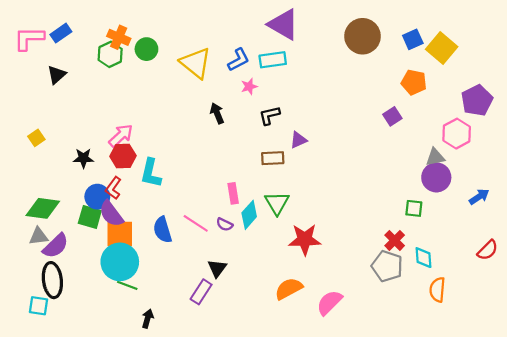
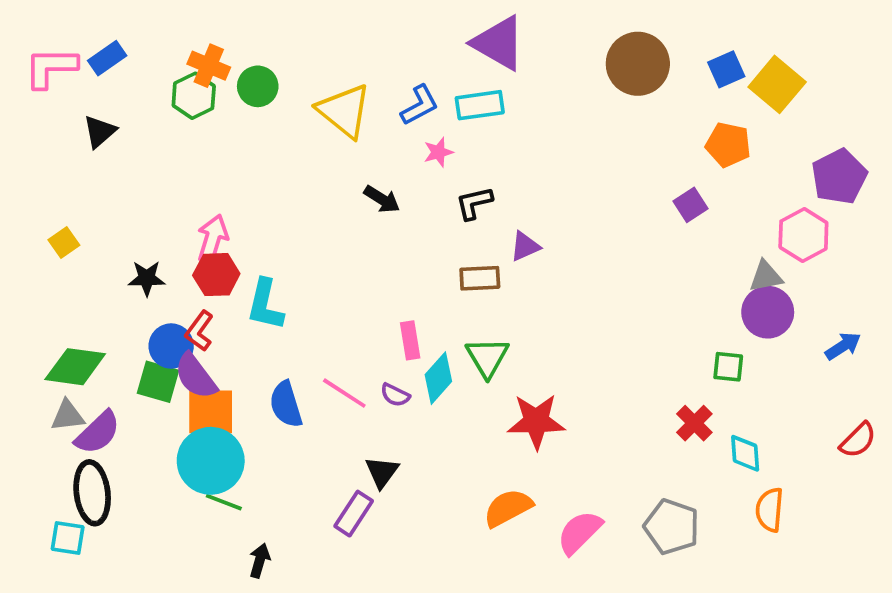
black arrow: (217, 113) -> (382, 199), turned 144
pink arrow: (121, 136) -> (213, 239), turned -30
gray pentagon: (387, 266) -> (672, 527), moved

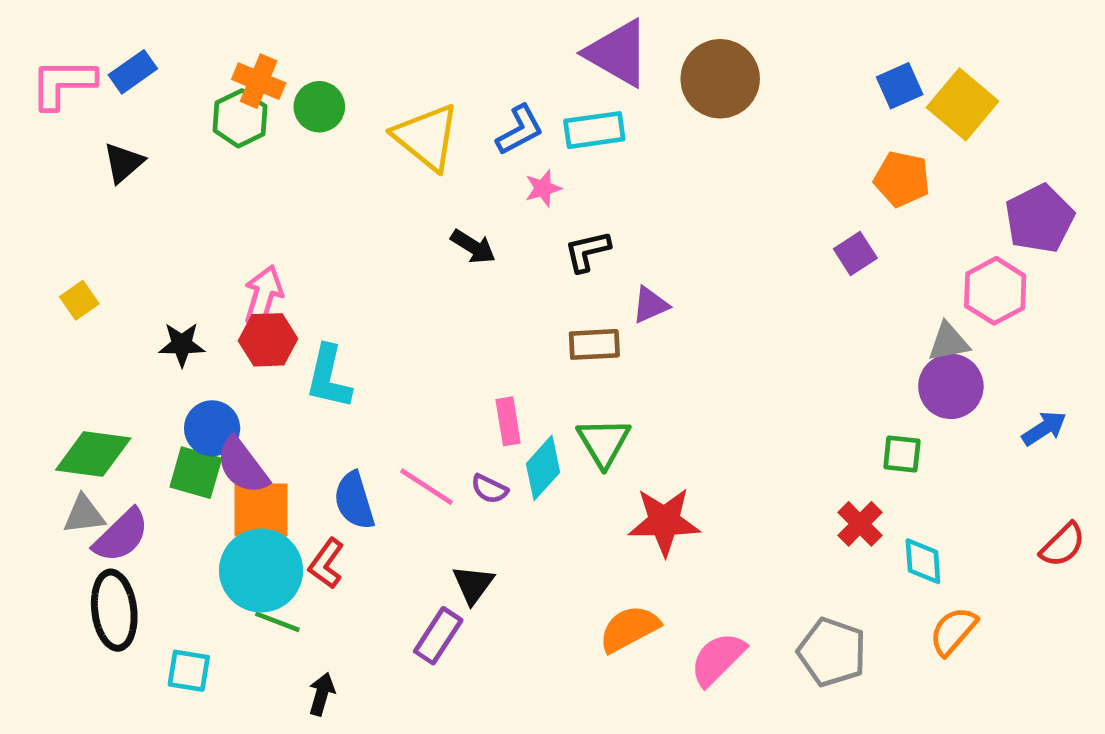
brown circle: (638, 64) -> (720, 79), moved
red L-shape: (199, 331) -> (326, 564), moved
orange semicircle: (770, 510) -> (953, 631), turned 36
cyan square: (68, 538) -> (189, 671), moved

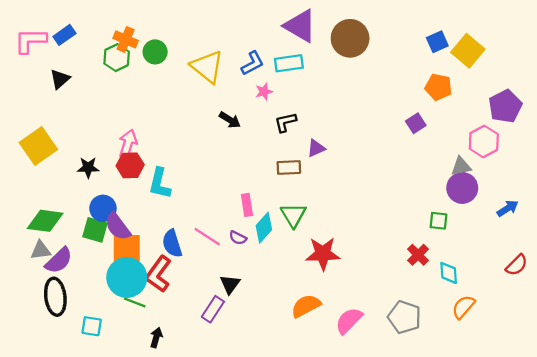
yellow square: (79, 300) -> (38, 146), size x2.0
red L-shape: (326, 564) -> (158, 274), size x1.5

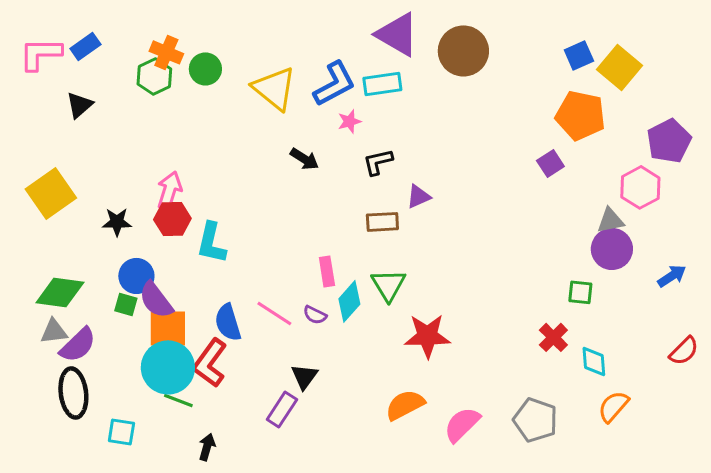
blue L-shape: (253, 63) -> (334, 84), size x1.4
orange pentagon: (438, 87) -> (580, 115), size x1.4
green square: (95, 230) -> (126, 304), size x0.7

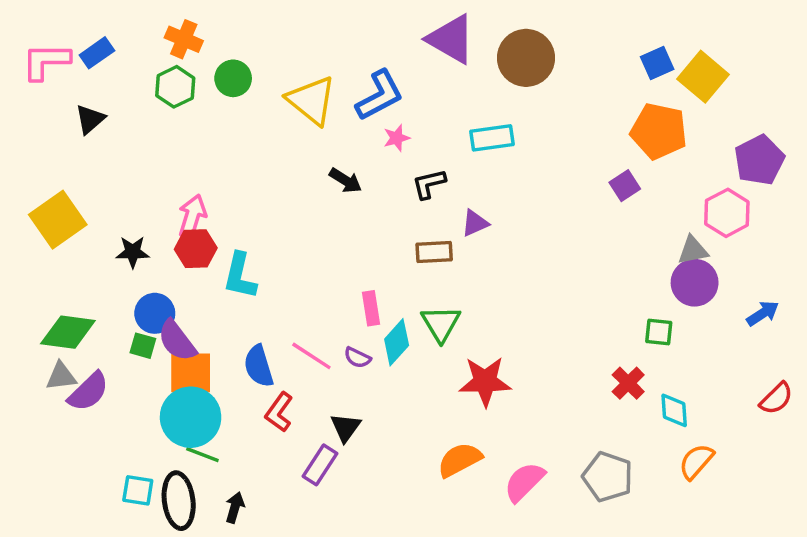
orange cross: (166, 52) -> (184, 39), moved
cyan rectangle: (382, 84) -> (492, 138), moved
red L-shape: (210, 363) -> (279, 412), moved, size x0.7
black ellipse: (73, 393) -> (179, 501), moved

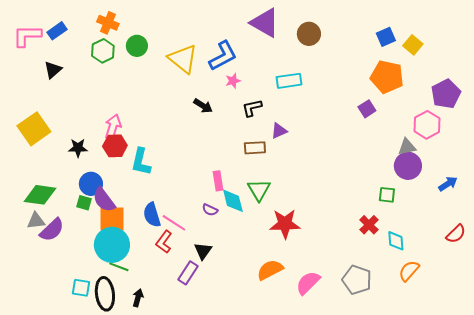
brown circle: (526, 58) -> (309, 34), size x0.7
yellow square: (703, 77) -> (413, 45), size x0.7
cyan diamond: (397, 342) -> (233, 201), turned -56
pink line: (311, 356) -> (174, 223), moved

